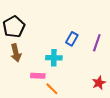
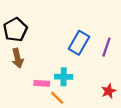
blue rectangle: (72, 39) -> (79, 43), size x1.5
cyan cross: (54, 58) -> (64, 77), moved

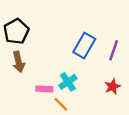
cyan cross: (64, 77) -> (68, 82), turned -35
red star: (109, 91) -> (112, 87), moved

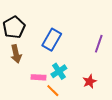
blue rectangle: (84, 46) -> (52, 40), moved
red star: (112, 87) -> (90, 81), moved

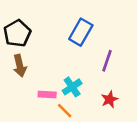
blue rectangle: (52, 40) -> (81, 32), moved
purple line: (99, 44) -> (107, 61), moved

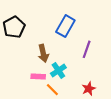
brown arrow: (20, 66) -> (43, 53), moved
red star: (109, 99) -> (89, 89), moved

